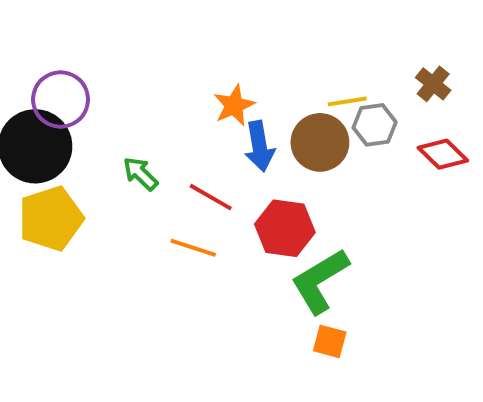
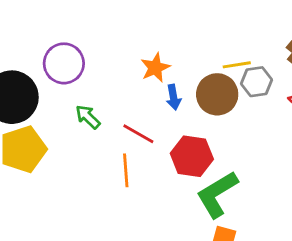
purple circle: (61, 99) -> (64, 63), moved
blue arrow: (259, 146) -> (174, 97), size x0.7
orange line: (193, 248) -> (126, 170), turned 68

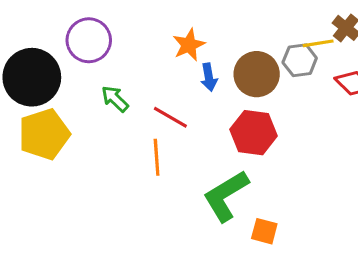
yellow line: (237, 65) -> (318, 43), moved
red hexagon: (192, 156) -> (254, 133), moved
green L-shape: (217, 194) -> (226, 196), moved

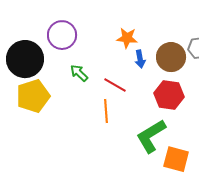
orange star: (189, 45) -> (127, 38), turned 30
orange square: (264, 231) -> (176, 159), size x1.5

